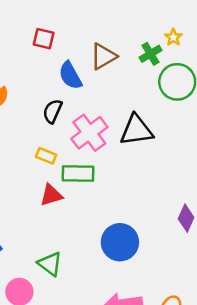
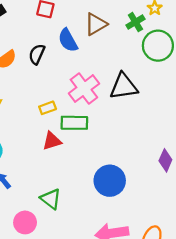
black semicircle: (52, 111) -> (37, 54), moved
yellow rectangle: (46, 156) -> (48, 108), turned -42

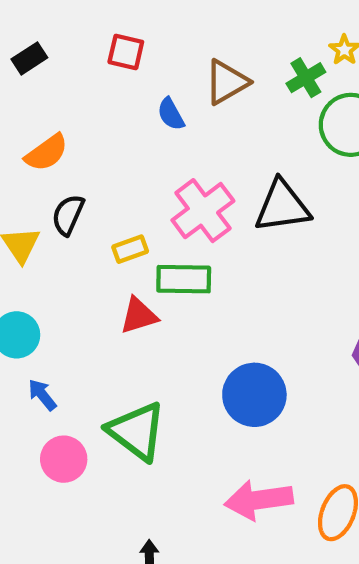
blue semicircle: (68, 40) -> (171, 114), size x0.7
black semicircle: (37, 54) -> (68, 215), moved
green triangle: (51, 199) -> (137, 431), size x1.4
pink circle: (25, 222) -> (64, 459), moved

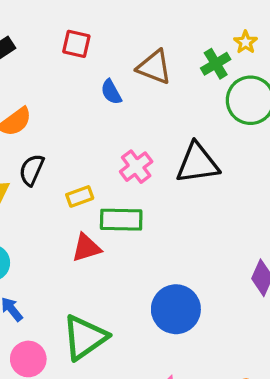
brown triangle: (227, 82) -> (154, 67), turned 51
pink cross: (203, 211) -> (136, 167), size x0.7
green triangle: (137, 431) -> (85, 337), turned 48

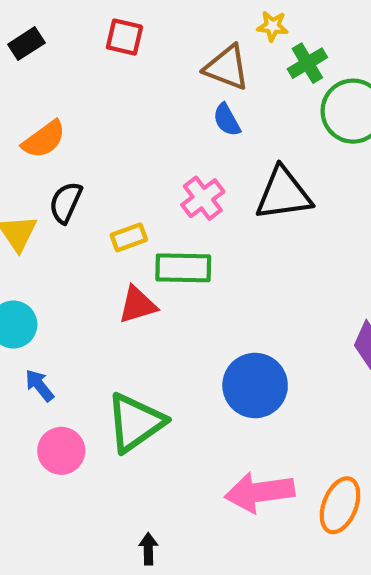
yellow star: (246, 42) -> (273, 26), moved, turned -30
blue semicircle: (111, 92) -> (227, 120), moved

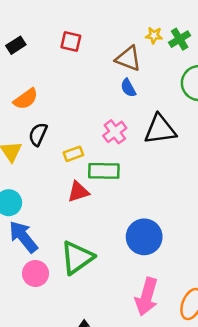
green cross: (307, 63) -> (180, 39), moved
blue arrow: (39, 385) -> (23, 237), size x1.8
pink arrow: (259, 492) -> (147, 297), turned -66

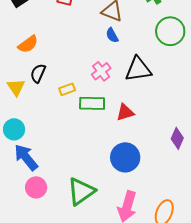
red triangle: (78, 192) -> (125, 112), moved
green triangle: (77, 258) -> (81, 191), moved

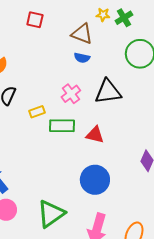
blue semicircle: (112, 35) -> (82, 58), turned -49
red triangle: (125, 112) -> (95, 135), turned 30

